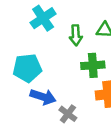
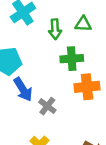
blue arrow: (43, 97) -> (23, 89), turned 40

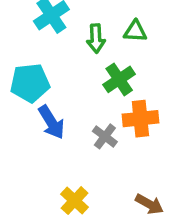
green cross: (72, 59) -> (119, 79), turned -30
gray cross: (47, 106) -> (105, 136), moved

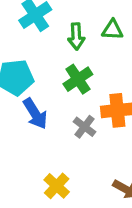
green cross: (119, 79) -> (78, 79), moved

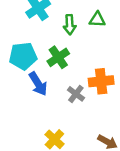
green cross: (78, 79) -> (58, 57), moved

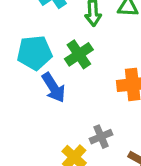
gray cross: (76, 94) -> (101, 137), moved, turned 30

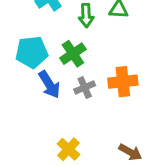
gray cross: (101, 137) -> (85, 87), moved

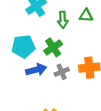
blue arrow: (49, 85) -> (36, 70), turned -72

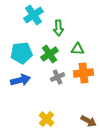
green triangle: (86, 16) -> (78, 49), moved
blue arrow: (36, 70) -> (21, 80), moved

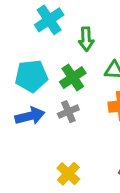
gray cross: (58, 77) -> (68, 112), moved

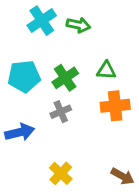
green arrow: (86, 39) -> (78, 25), moved, turned -75
blue arrow: (30, 116) -> (20, 132), moved

